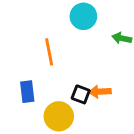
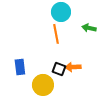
orange line: (49, 52) -> (56, 34), moved

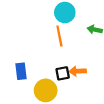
black square: (59, 69) -> (63, 73), turned -32

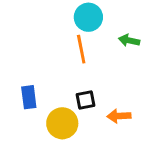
orange arrow: (78, 71) -> (119, 116), moved

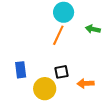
orange line: (81, 49) -> (58, 35), turned 36

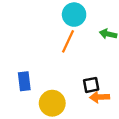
black square: (61, 72) -> (91, 85), moved

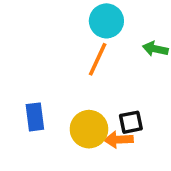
orange arrow: (100, 97) -> (119, 140), moved
yellow circle: (52, 103) -> (89, 129), moved

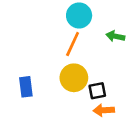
yellow circle: (89, 129) -> (74, 78), moved
orange arrow: (119, 140) -> (104, 110), moved

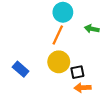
blue rectangle: (26, 87) -> (21, 69), turned -42

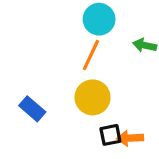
black square: (77, 72) -> (110, 135), moved

